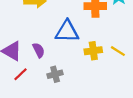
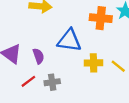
red line: (20, 74) -> (28, 81), moved

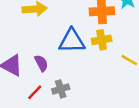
yellow cross: (94, 63) -> (102, 40), moved

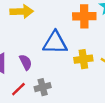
yellow cross: (102, 40) -> (83, 59), moved

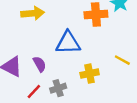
yellow cross: (83, 59) -> (90, 74), moved

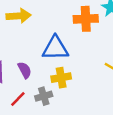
yellow cross: (90, 74) -> (61, 78), moved

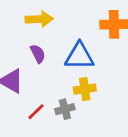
purple semicircle: (25, 70) -> (38, 54), moved

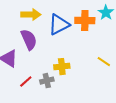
purple semicircle: (38, 54) -> (29, 40), size x1.5
blue triangle: (79, 56) -> (59, 25), moved, turned -30

